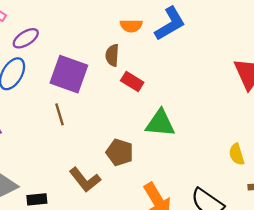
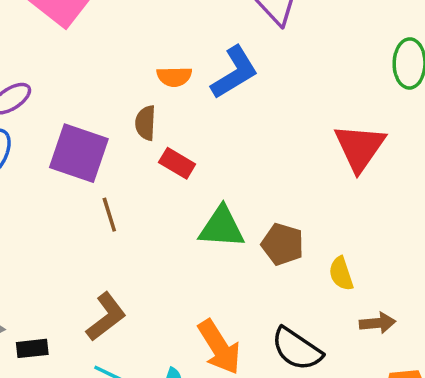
brown line: (60, 114) -> (109, 215), moved
brown pentagon: (120, 152) -> (283, 244), moved
brown L-shape: (85, 180) -> (106, 317), turned -88

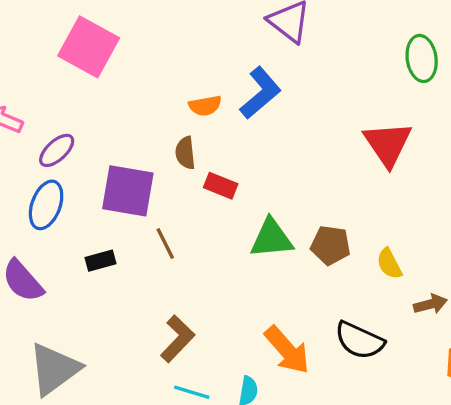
black rectangle: (32, 348) -> (101, 261), moved

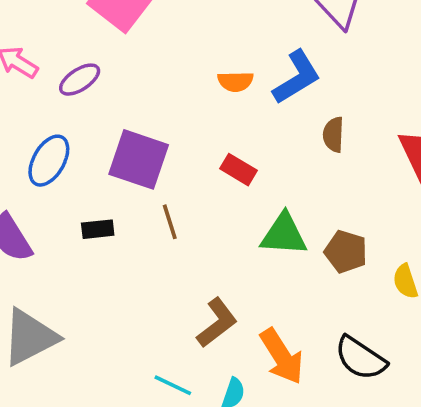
purple ellipse: (57, 150) -> (80, 80), moved
brown semicircle: (185, 153) -> (333, 135), moved
brown L-shape: (178, 339) -> (217, 323), moved

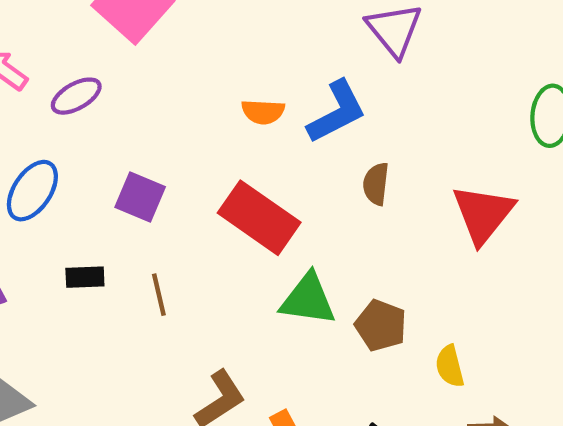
purple square: (139, 159) -> (140, 197), size x0.7
red rectangle: (239, 170) -> (259, 218), size x1.8
brown line: (170, 222) -> (159, 295), moved

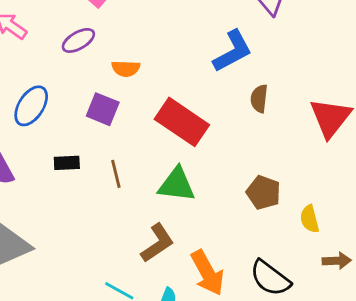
purple ellipse: (76, 96) -> (78, 40), moved
orange semicircle: (263, 112) -> (126, 69), moved
green triangle: (308, 299) -> (177, 185), moved

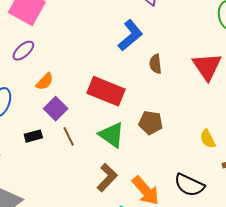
orange semicircle: (126, 69) -> (45, 82), moved, turned -36
purple square: (103, 109) -> (56, 109), moved, turned 35
green triangle: (177, 185) -> (112, 135), turned 40
brown pentagon: (263, 193) -> (151, 123), moved

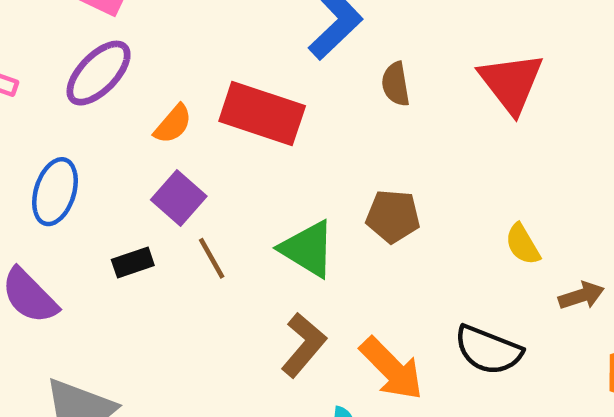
purple ellipse: (23, 51) -> (99, 73), size x1.4
orange semicircle: (45, 82) -> (173, 124), moved
red rectangle: (106, 91) -> (262, 113), moved

